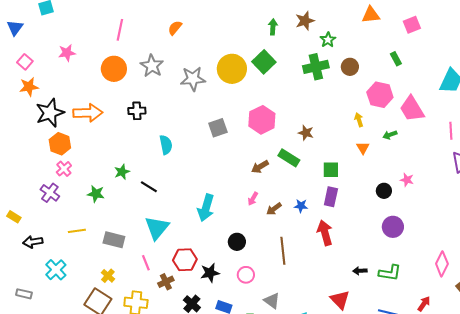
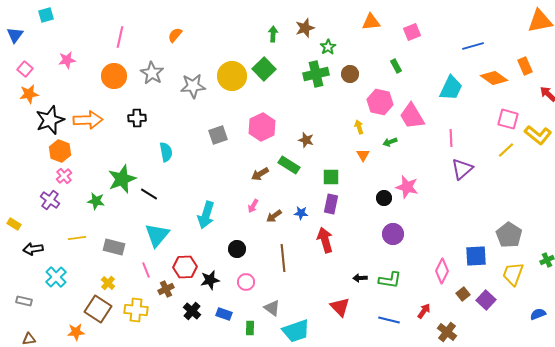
green star: (122, 172) -> (122, 179), size x1.8
pink star: (407, 180) -> (407, 187), size x1.6

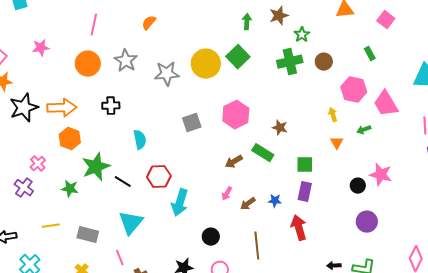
pink square: (412, 32) -> (386, 20), turned -30
orange hexagon: (60, 151) -> (70, 139), moved
red hexagon: (185, 267) -> (159, 177), moved

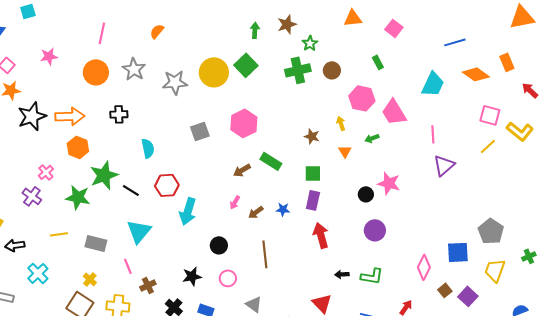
brown star: (280, 128) -> (312, 136), moved
green star: (70, 189) -> (78, 197), size x1.4
red arrow: (299, 228) -> (321, 235), moved

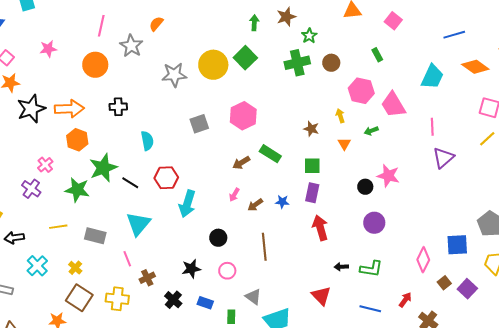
gray star: (134, 69) -> (131, 46), moved
yellow cross: (90, 279) -> (75, 268), moved

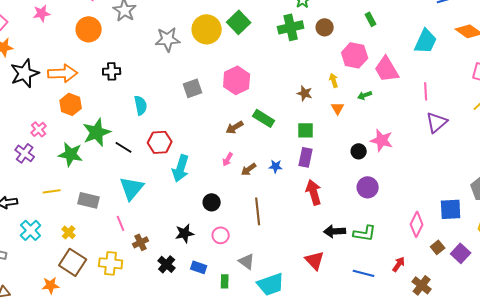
black arrow: (341, 267) -> (335, 231), size x1.5

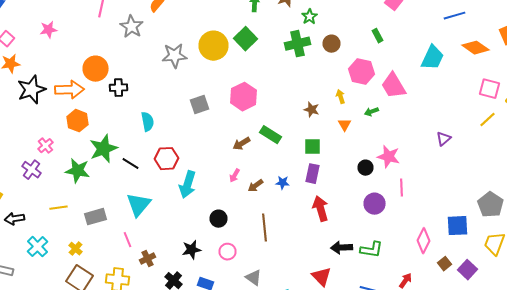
orange circle: (89, 29) -> (96, 69), moved
pink line: (426, 91) -> (402, 188), moved
purple triangle: (437, 122) -> (444, 139), size x0.7
gray rectangle: (89, 200) -> (96, 217), turned -30

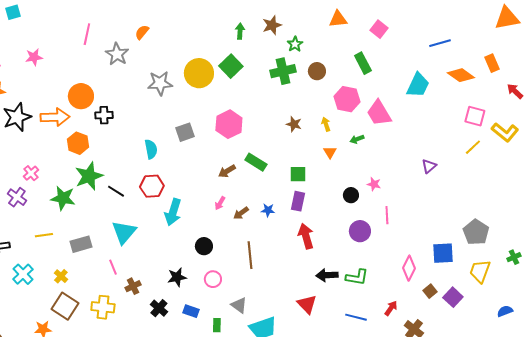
green rectangle: (378, 36) -> (363, 63), size x1.5
brown star: (312, 110) -> (294, 124), moved
orange hexagon: (78, 121) -> (78, 143), moved
cyan semicircle: (148, 122) -> (151, 149), moved
pink star: (388, 157) -> (374, 184), size x0.6

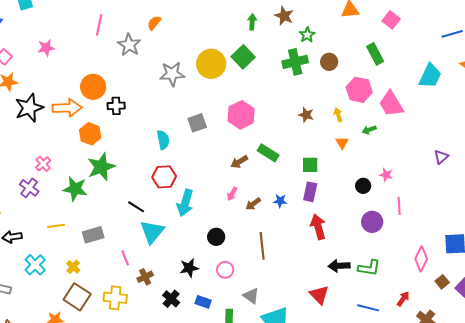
brown star: (272, 25) -> (284, 16), turned -30
black line: (116, 191) -> (136, 207), moved
cyan triangle: (124, 232) -> (152, 232), moved

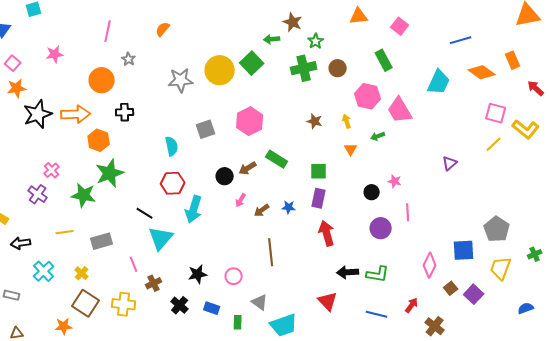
green arrow: (252, 22) -> (272, 39), moved, turned -98
gray star: (129, 45) -> (129, 59), moved, size x0.6
orange circle: (93, 87) -> (102, 80), moved
black circle: (216, 237) -> (225, 176), moved

